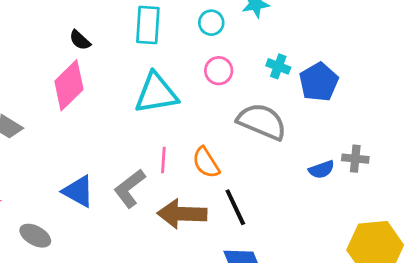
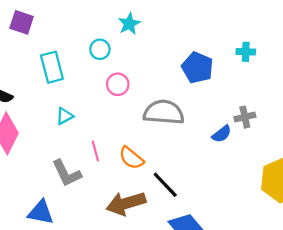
cyan cross: (278, 66) -> (246, 52), moved
cyan triangle: (156, 93) -> (65, 116), moved, size x0.5
pink line: (163, 160) -> (95, 151), moved
gray L-shape: (130, 188) -> (67, 173), moved, turned -60

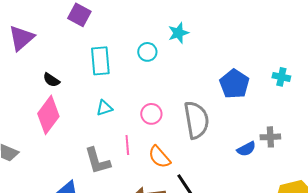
pink circle: (118, 84) -> (151, 114), moved
gray semicircle: (164, 112) -> (196, 120), turned 66

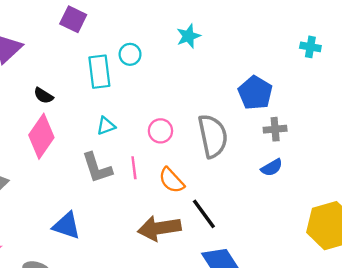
cyan circle: (147, 52) -> (130, 54), moved
cyan cross: (281, 77) -> (310, 47), moved
gray cross: (270, 137) -> (275, 129), moved
gray L-shape: (97, 161) -> (97, 168), moved

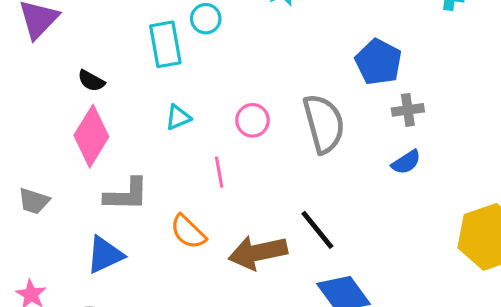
gray L-shape: (97, 168) -> (126, 195), moved, turned -68
orange semicircle: (171, 180) -> (188, 232), moved
blue triangle: (67, 226) -> (105, 255), moved, turned -40

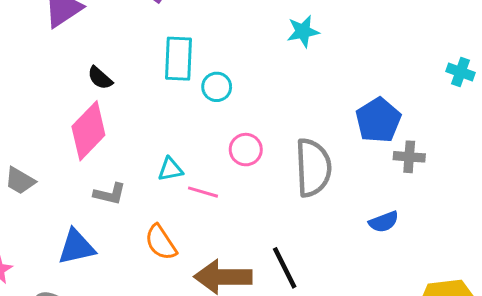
cyan circle: (206, 19) -> (217, 87), moved
gray cross: (408, 110) -> (409, 157), moved
cyan triangle: (178, 117) -> (170, 169), moved
pink line: (219, 172) -> (203, 192), turned -76
gray L-shape: (126, 195) -> (110, 194), size x0.7

